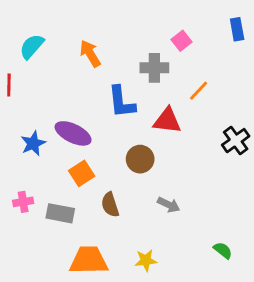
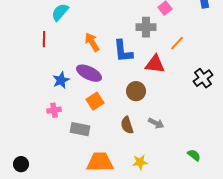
orange arrow: (90, 54) -> (92, 42), moved
pink cross: (23, 202) -> (54, 110), moved
brown semicircle: (110, 205) -> (127, 125), moved

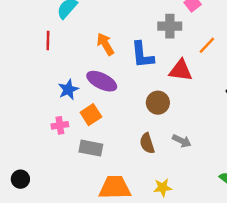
orange square: (95, 101) -> (91, 115), moved
black circle: (21, 164) -> (20, 179), moved

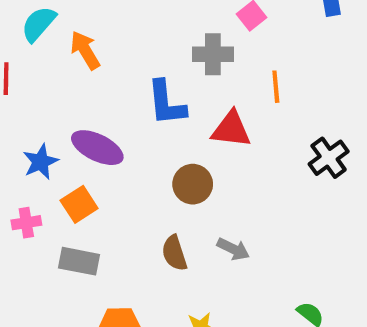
orange arrow: (105, 44) -> (85, 50), moved
orange line: (207, 45) -> (276, 87), turned -48

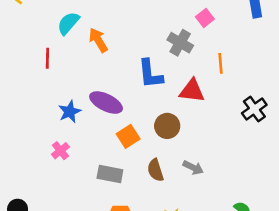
gray cross: (213, 54) -> (180, 43), turned 30
orange square: (79, 204) -> (128, 136), moved
pink cross: (26, 223) -> (60, 151), turned -30
gray rectangle: (79, 261) -> (110, 174), moved

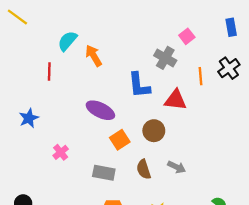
black cross: (254, 109) -> (229, 68), moved
blue star: (70, 112) -> (29, 118), moved

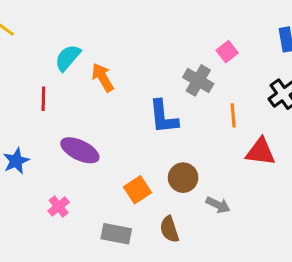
orange line: (200, 76) -> (233, 115), moved
red triangle: (175, 100) -> (260, 152), moved
purple ellipse: (100, 110) -> (80, 150), moved
gray arrow: (177, 167) -> (218, 205), moved

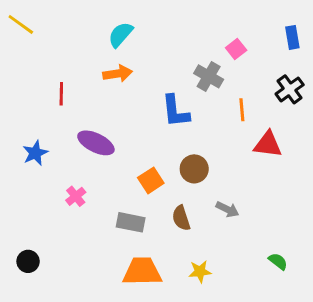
cyan semicircle: (68, 58) -> (120, 35), moved
orange arrow: (103, 77) -> (118, 74), turned 112
gray arrow: (218, 205) -> (227, 209), moved

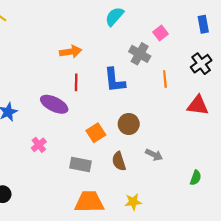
cyan semicircle: (120, 35) -> (114, 17), moved
red line: (61, 94) -> (76, 82), moved
red triangle: (268, 144) -> (198, 105), moved
green semicircle: (278, 261) -> (196, 178), moved, turned 72

